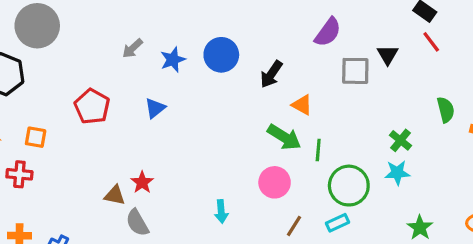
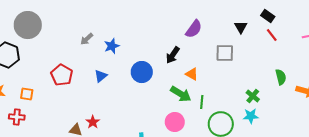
purple semicircle: (328, 32) -> (194, 29), moved
blue circle: (221, 55) -> (142, 72), moved
black triangle: (388, 55) -> (241, 27), moved

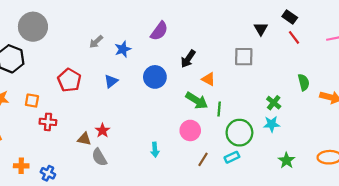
purple semicircle: (194, 29) -> (159, 31), moved
red cross: (17, 117) -> (48, 122), moved

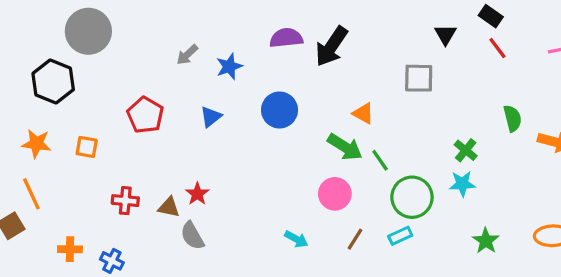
purple semicircle: (159, 31) -> (286, 38), turned -132
black arrow: (188, 59) -> (331, 46), moved, size x1.4
green line: (219, 109) -> (380, 160), turned -40
red cross: (48, 122) -> (125, 201), moved
cyan arrow: (155, 150) -> (296, 239), moved, turned -56

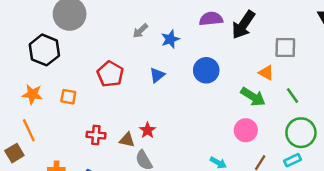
gray square: (419, 78) -> (285, 48), moved
green line: (380, 160) -> (293, 95), moved

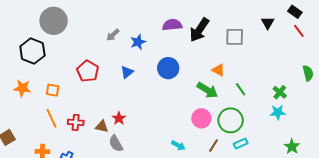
gray square: (285, 48) -> (235, 37), moved
orange line: (29, 130) -> (52, 118), moved
green circle: (301, 133) -> (231, 120), moved

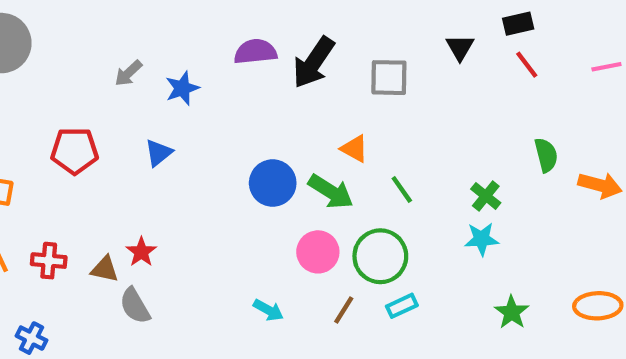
black rectangle: (295, 12) -> (518, 24), turned -48
blue circle: (168, 68) -> (273, 183), moved
red pentagon: (88, 71) -> (75, 151), turned -30

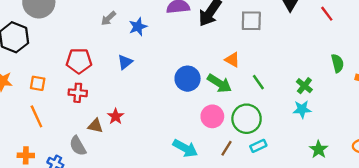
red cross: (49, 261) -> (78, 93), moved
gray semicircle: (135, 306) -> (78, 146), moved
cyan arrow: (268, 310) -> (185, 148), size x1.5

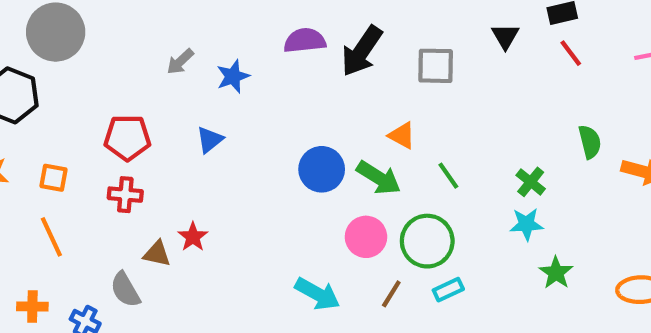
green star: (319, 149) -> (556, 273), moved

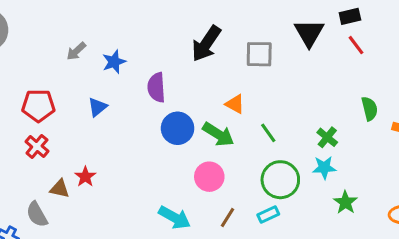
black triangle: (505, 36) -> (309, 33), size x1.5
purple semicircle: (305, 40) -> (156, 87), moved, turned -88
red cross: (125, 195) -> (37, 146), turned 35
green circle: (427, 241) -> (280, 180), moved

